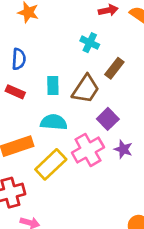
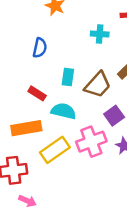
cyan cross: (90, 43) -> (100, 34), moved, turned -30
red rectangle: (15, 92) -> (37, 93), moved

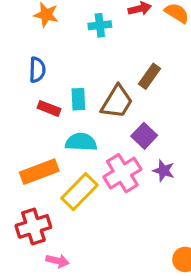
cyan cross: (100, 34) -> (100, 25), moved
red rectangle: (37, 93) -> (49, 108), moved

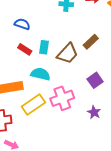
blue semicircle: (37, 70) -> (22, 24), turned -84
purple square: (144, 136) -> (95, 80), moved
purple star: (164, 171) -> (94, 112), moved

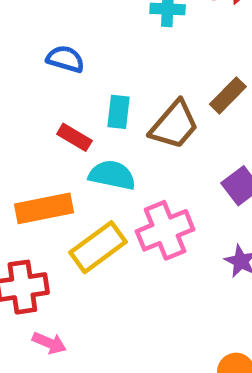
red rectangle: (25, 49) -> (74, 137), moved

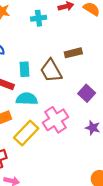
brown rectangle: (228, 95) -> (73, 53), turned 42
brown trapezoid: (174, 125) -> (51, 71), turned 120

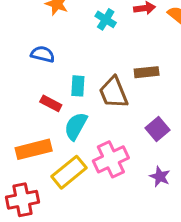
cyan cross: (39, 18) -> (106, 19), turned 32
cyan semicircle: (27, 99) -> (76, 126), turned -70

